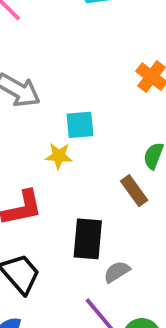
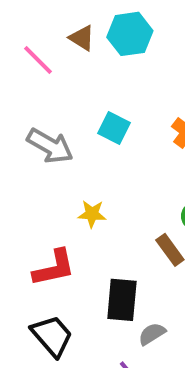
cyan square: (80, 125) -> (114, 128), moved, turned 32

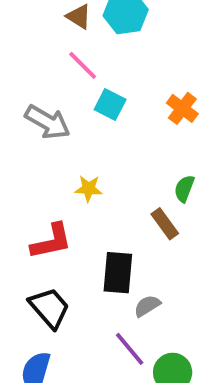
pink line: (38, 60) -> (83, 65), moved

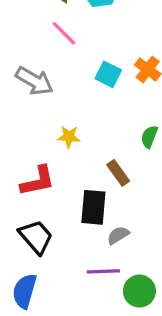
cyan square: (110, 105) -> (108, 74), moved
brown rectangle: (165, 224) -> (118, 173), moved
purple line: (130, 349) -> (103, 271), turned -52

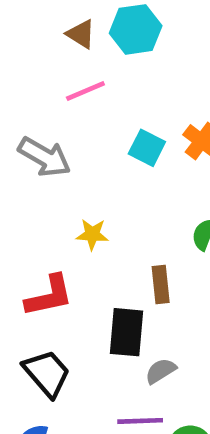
pink line: (64, 33) -> (85, 91), turned -68
brown rectangle: (118, 173) -> (161, 284), turned 30

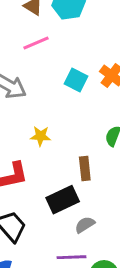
black rectangle: (126, 332) -> (63, 200), turned 60

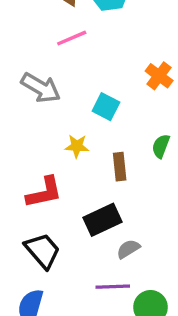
cyan square: (76, 80) -> (106, 107), moved
brown rectangle: (85, 169) -> (120, 167), moved

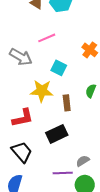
pink line: (72, 38) -> (47, 38), moved
yellow star: (77, 146) -> (42, 91), size x1.6
gray semicircle: (128, 249) -> (83, 161), moved

